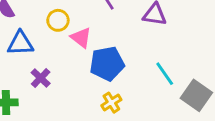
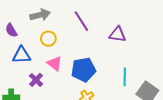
pink triangle: (81, 38) -> (55, 63), moved
cyan line: (165, 74) -> (125, 77), turned 36

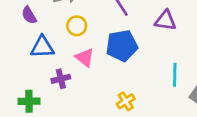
blue pentagon: (83, 70) -> (122, 46), moved
purple cross: (36, 80) -> (61, 79), turned 32

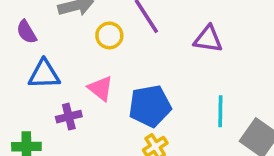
yellow circle: (77, 26) -> (109, 35), moved
blue pentagon: (122, 46) -> (150, 106), moved

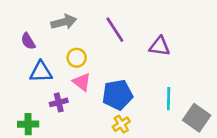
yellow circle: (109, 35) -> (77, 58), moved

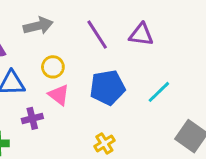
purple triangle: (160, 46) -> (141, 35), moved
blue pentagon: (117, 95) -> (107, 88), moved
cyan line: (169, 99) -> (159, 92), moved, turned 45

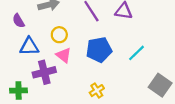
purple cross: (32, 118) -> (44, 72), size x1.5

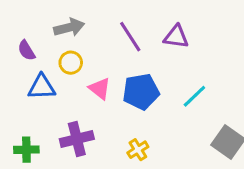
yellow circle: (59, 35) -> (71, 63), moved
pink triangle: (64, 55) -> (100, 89), moved
purple cross: (44, 72) -> (77, 139), moved

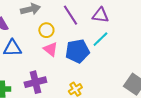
yellow circle: (71, 63) -> (46, 30), moved
cyan line: (194, 96) -> (100, 39), moved

